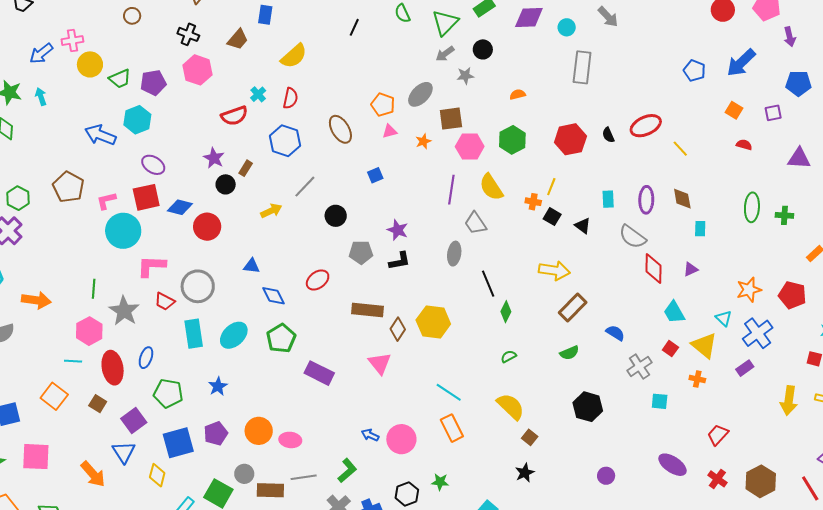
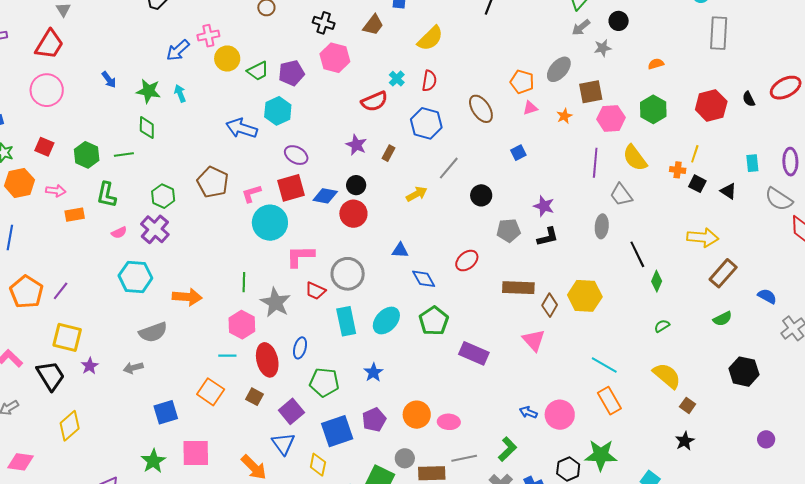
black circle: (226, 184) -> (356, 185), moved
green star: (440, 482) -> (601, 455), size x1.8

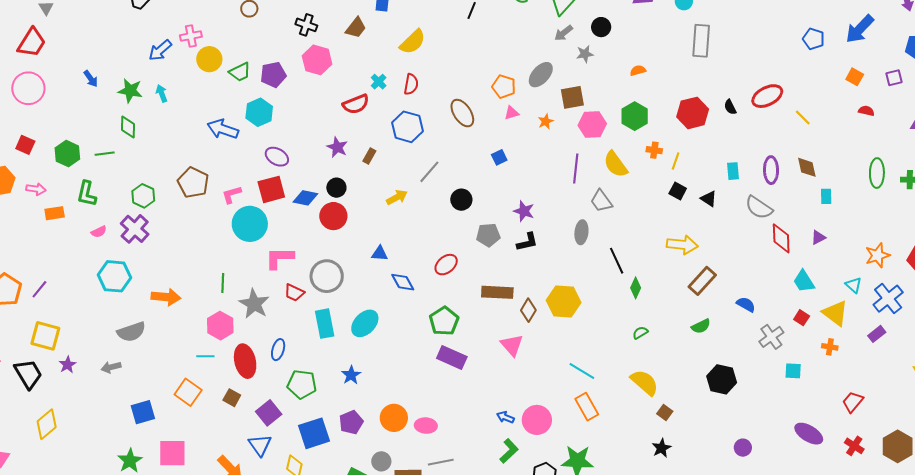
orange cross: (678, 170) -> (654, 150), moved
green pentagon: (434, 321) -> (444, 321), moved
green L-shape: (507, 449) -> (509, 451), moved

